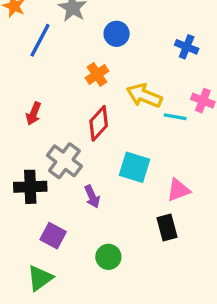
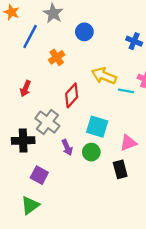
orange cross: (97, 74) -> (57, 57), moved
green circle: (108, 257) -> (91, 152), moved

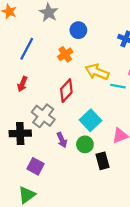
blue line: (30, 36) -> (27, 49), moved
orange cross: (57, 57) -> (65, 54), moved
cyan square: (97, 127) -> (90, 120), turned 30
black rectangle: (120, 169) -> (103, 161), moved

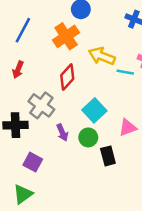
orange cross: (65, 54) -> (66, 36), size x1.5

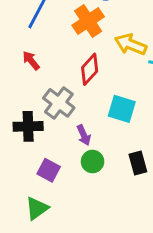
red arrow: (18, 70) -> (31, 61), turned 119
cyan square: (94, 110) -> (122, 109), turned -30
green circle: (88, 137) -> (93, 162), moved

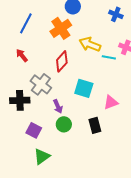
green triangle: (37, 208) -> (42, 156), moved

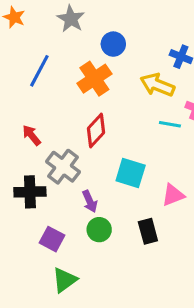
yellow arrow: (90, 44) -> (157, 85), moved
red arrow: (22, 55) -> (32, 135), moved

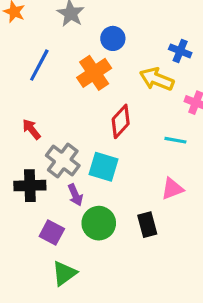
cyan line: (170, 124) -> (175, 140), moved
red diamond: (96, 131) -> (121, 121), moved
cyan square: (131, 173) -> (103, 167), moved
purple arrow: (90, 201) -> (75, 195), moved
green circle: (99, 230) -> (99, 223), size x1.4

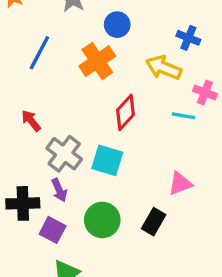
cyan line: (175, 140) -> (183, 116), moved
black cross: (30, 186) -> (23, 203), moved
purple arrow: (75, 195) -> (59, 190), moved
black rectangle: (147, 225) -> (154, 222), turned 45

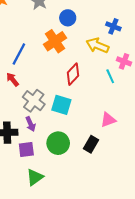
blue line: (39, 53) -> (19, 54), moved
cyan line: (183, 116) -> (110, 76), turned 56
purple square: (53, 230) -> (26, 150), turned -35

